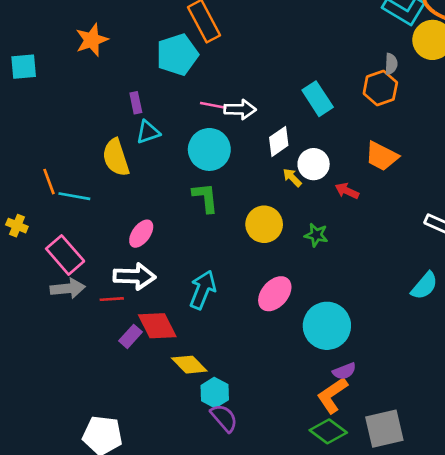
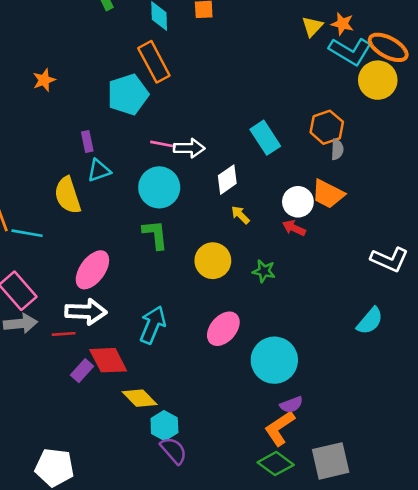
orange star: (92, 40) -> (44, 80), size x0.7
gray semicircle: (391, 64) -> (337, 149), moved
white circle: (314, 164) -> (298, 202), moved
pink ellipse: (141, 234) -> (92, 270), size x1.4

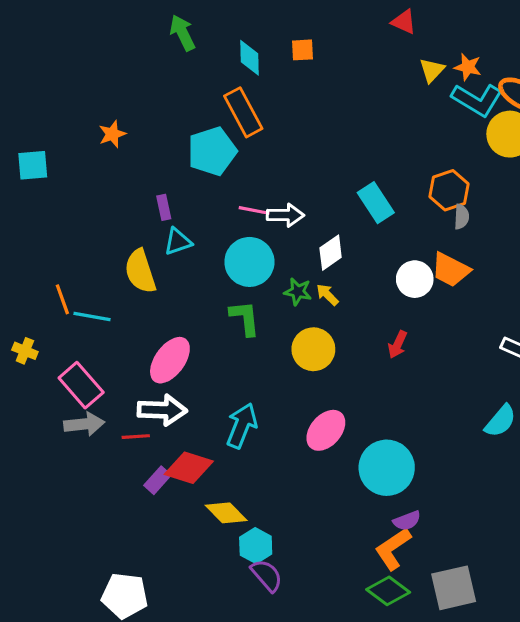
yellow arrow: (240, 215) -> (327, 295), moved
red arrow: (294, 228) -> (398, 345), moved, turned -90
green star: (264, 271) -> (298, 292), moved
red diamond: (108, 360) -> (189, 468), turned -45

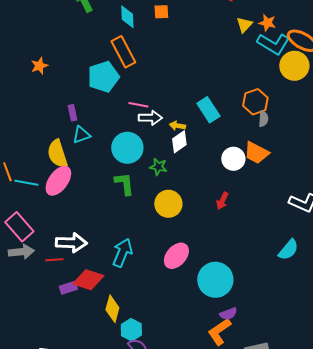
pink line: (254, 210) -> (138, 105), moved
yellow arrow: (327, 295) -> (177, 126), moved, turned -35
pink ellipse: (170, 360) -> (58, 181), moved
purple rectangle: (157, 480) -> (68, 288), turned 30
yellow diamond: (226, 513) -> (112, 309), turned 60

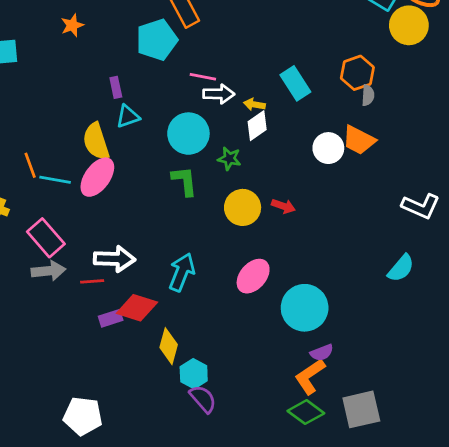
red arrow: (222, 201) -> (283, 206), moved, turned -96

